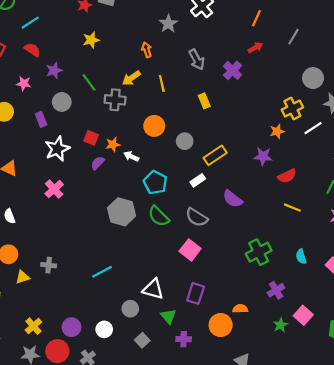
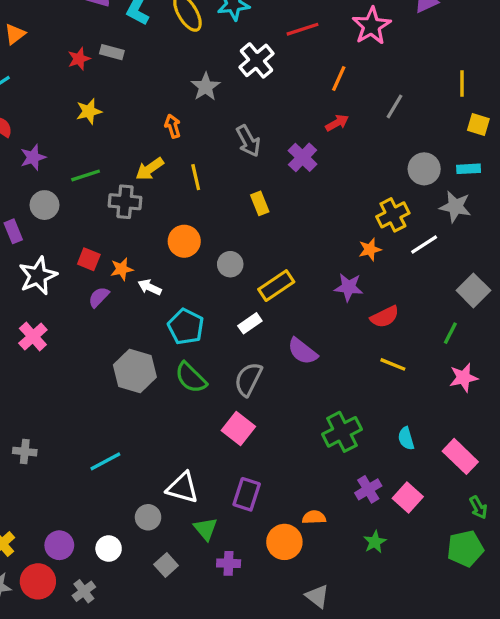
green line: (89, 82) -> (86, 175), turned -72
gray semicircle: (197, 217) -> (248, 379), turned 85
pink square: (303, 315) -> (408, 498), moved

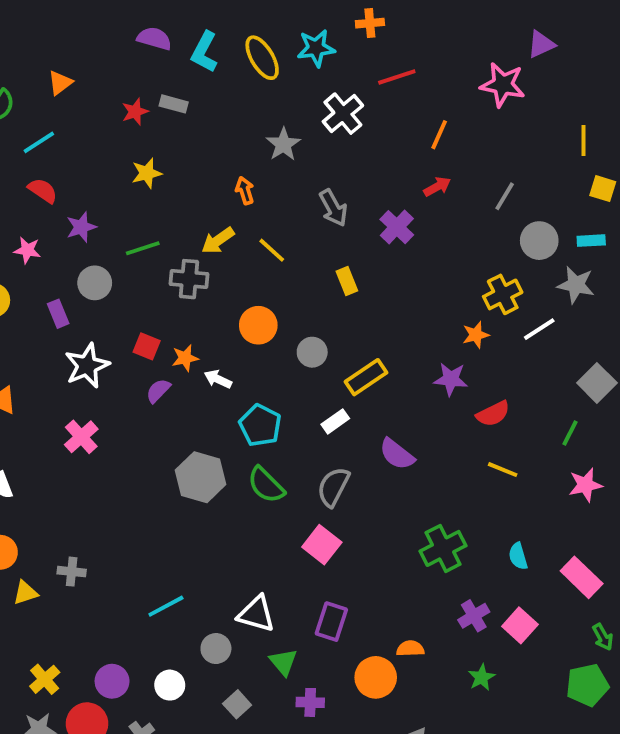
pink star: (372, 26) -> (503, 85), moved, turned -30
gray line: (395, 106) -> (505, 196), moved
yellow line: (196, 177) -> (272, 250), turned -35
cyan line: (105, 461) -> (166, 606), moved

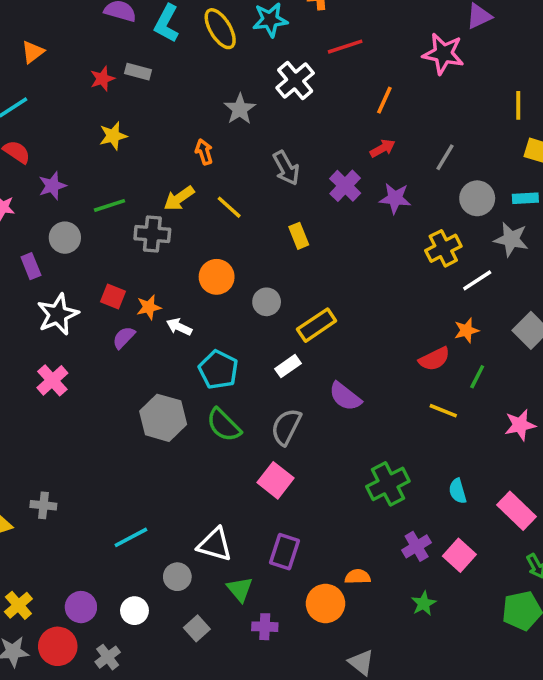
orange star: (476, 335) -> (466, 330), moved
purple star: (451, 379) -> (395, 198), moved
green line: (570, 433) -> (477, 377), moved

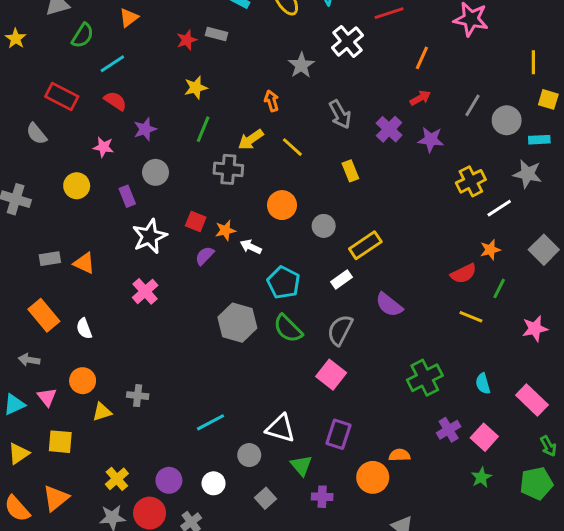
gray circle: (477, 198) -> (507, 120), moved
green line: (109, 205) -> (203, 129), moved, turned -50
green star: (424, 603) -> (481, 477), moved

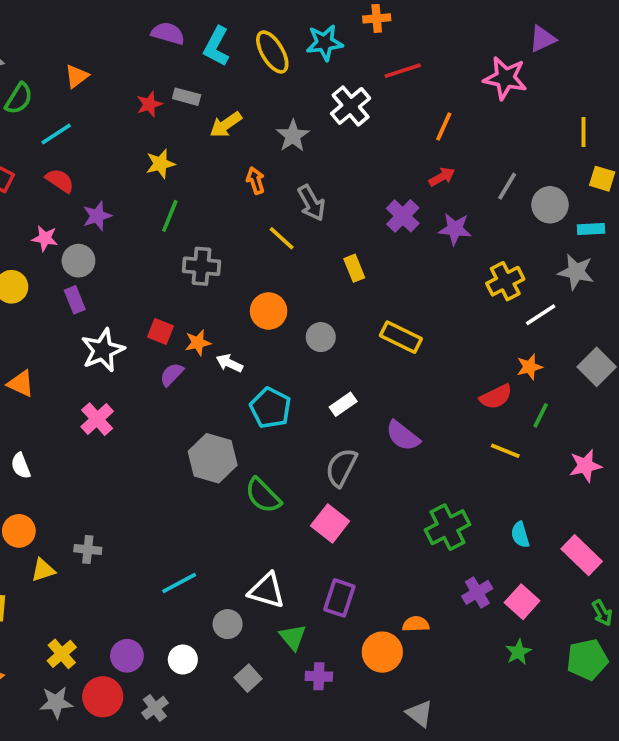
gray arrow: (340, 114) -> (311, 203), moved
yellow arrow: (251, 140) -> (226, 125), moved
gray circle: (156, 172) -> (78, 261), moved
yellow rectangle: (365, 245) -> (401, 337), moved, turned 60
green semicircle: (288, 329) -> (263, 495), moved

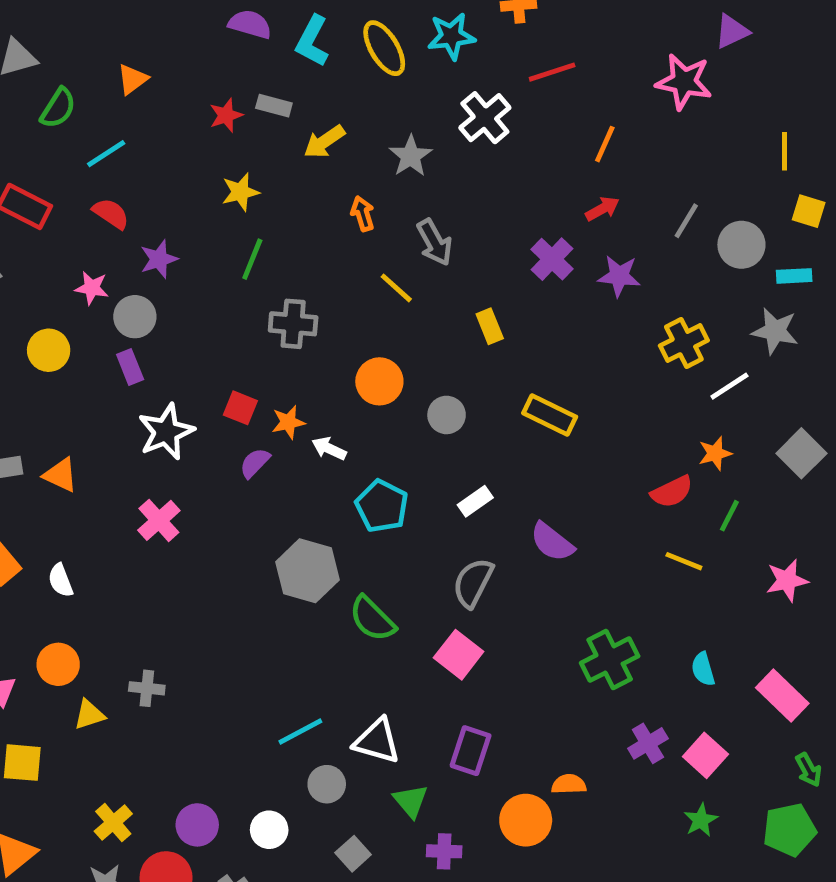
cyan line: (179, 583) -> (300, 731), moved

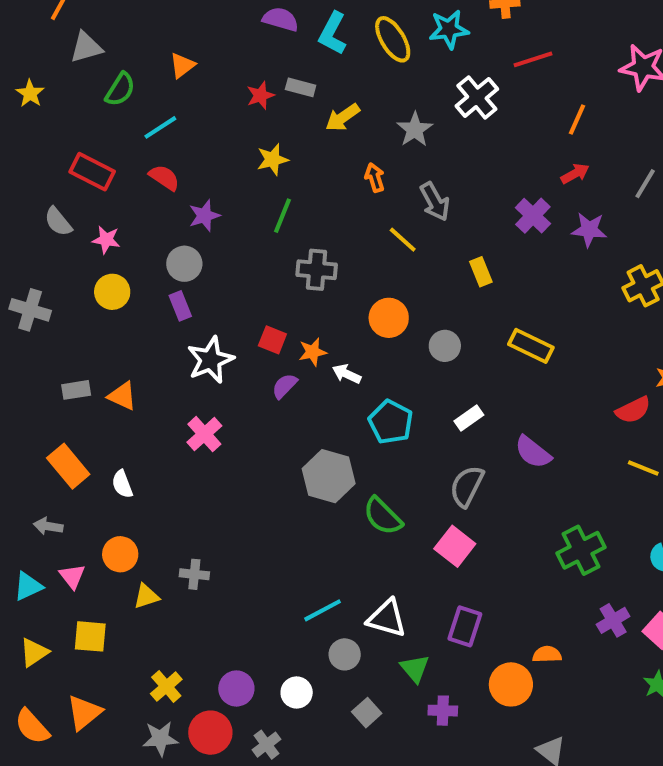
pink star: (92, 288) -> (106, 240), moved

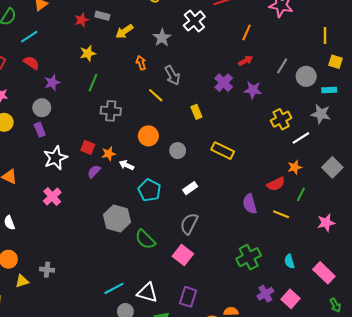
purple semicircle: (533, 452) -> (250, 204), moved, turned 36

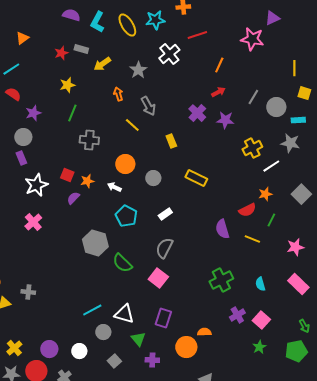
white arrow: (126, 165) -> (114, 187), moved
pink rectangle: (324, 273) -> (298, 284), moved

